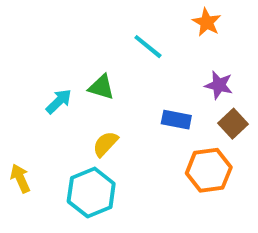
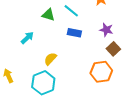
green triangle: (101, 87) -> (48, 15), moved
blue rectangle: (176, 120) -> (74, 33), moved

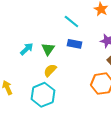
green triangle: (48, 15) -> (48, 49), moved, turned 48

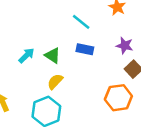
green triangle: (48, 49) -> (53, 55), turned -32

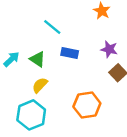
cyan line: (81, 22) -> (52, 27), moved
orange hexagon: (118, 98) -> (87, 105), moved

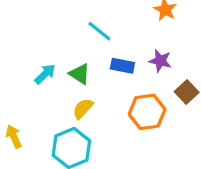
purple star: (109, 49) -> (160, 61), moved
orange hexagon: (87, 105) -> (147, 112), moved

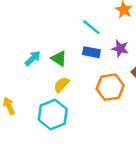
cyan line: (99, 31) -> (91, 27), moved

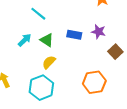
cyan line: (91, 27) -> (38, 14), moved
orange hexagon: (110, 87) -> (94, 82), moved

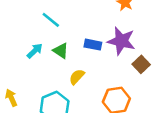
purple star: (98, 32) -> (121, 41), size x1.6
yellow semicircle: (49, 62) -> (77, 77), moved

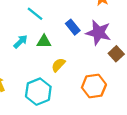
blue rectangle: (93, 45) -> (73, 27), moved, turned 40
green triangle: (61, 51) -> (44, 42), turned -32

